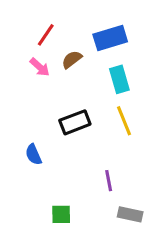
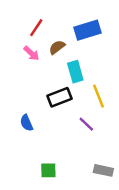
cyan rectangle: (119, 79) -> (75, 72), moved
purple line: (109, 181) -> (86, 124), moved, turned -35

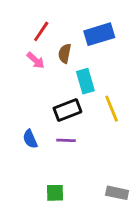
brown semicircle: (57, 47) -> (65, 53), turned -42
purple line: (86, 124) -> (66, 140), moved, turned -42

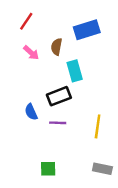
red line: (41, 31) -> (26, 21), moved
yellow line: (112, 109) -> (98, 126), moved, turned 30
blue semicircle: (30, 139) -> (31, 112), moved

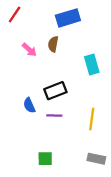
red line: (26, 21) -> (15, 15), moved
blue rectangle: (87, 30) -> (68, 18), moved
cyan rectangle: (75, 71) -> (92, 64), moved

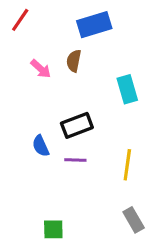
green square: (45, 159) -> (53, 229), moved
gray rectangle: (96, 159) -> (134, 220), turned 48

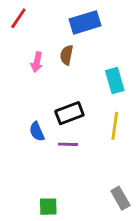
pink arrow: (41, 69) -> (37, 62), turned 60
yellow line: (127, 165) -> (115, 126), moved

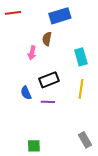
red line: (18, 18) -> (13, 13), turned 49
pink arrow: (37, 62) -> (32, 53), moved

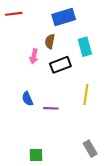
cyan rectangle: (81, 57) -> (85, 47), moved
black rectangle: (49, 80) -> (60, 65), moved

